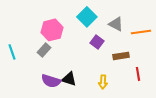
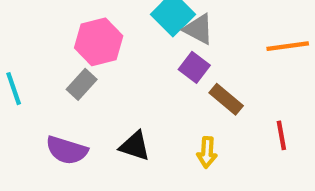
gray triangle: (116, 24) -> (198, 29), moved
brown rectangle: (121, 56) -> (226, 99), moved, turned 49
purple semicircle: (51, 81) -> (67, 150), moved

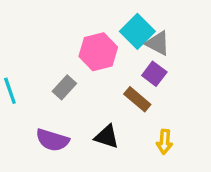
pink hexagon: (99, 42) -> (98, 52), moved
brown rectangle: (226, 99) -> (137, 99), moved

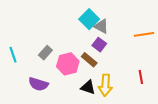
pink hexagon: (98, 52) -> (68, 64), moved
black triangle: (107, 137) -> (88, 87), moved
yellow arrow: (164, 142) -> (105, 85), size x1.5

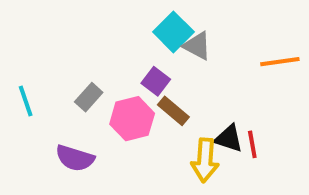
purple square: (99, 45) -> (156, 81), moved
red line: (141, 77) -> (252, 144), moved
black triangle: (88, 87) -> (229, 138), moved

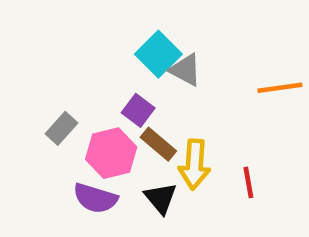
black triangle: (229, 138) -> (161, 198), moved, turned 32
purple semicircle: (75, 158) -> (95, 198), moved
yellow arrow: (205, 160) -> (194, 164), moved

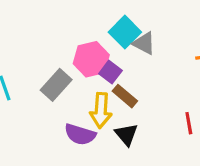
gray rectangle: (62, 128) -> (56, 85), size x1.4
pink hexagon: (111, 153) -> (91, 59), moved
yellow arrow: (194, 164) -> (101, 110), moved

